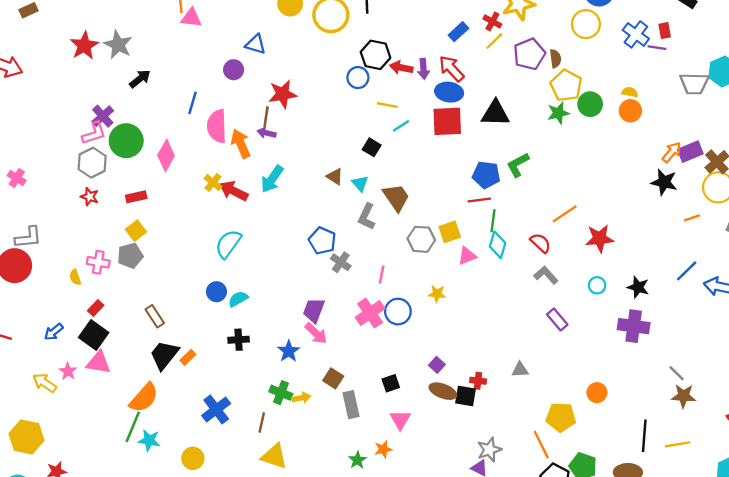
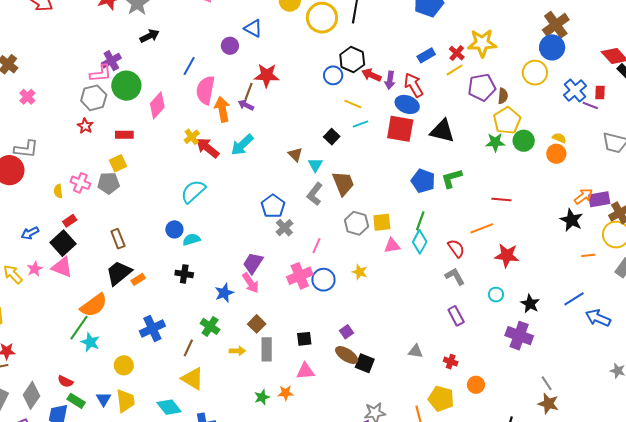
red line: (479, 200) -> (501, 199), moved
red cross: (478, 381) -> (451, 362), moved
yellow arrow: (301, 398) -> (237, 351), moved
pink triangle: (400, 420) -> (305, 371), turned 42

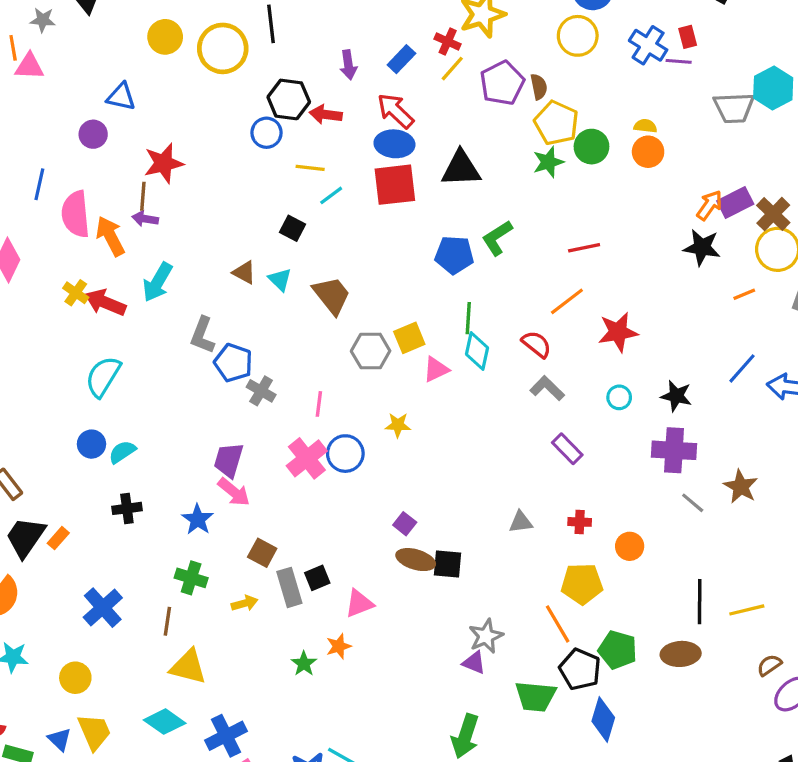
purple arrow: (390, 80) -> (348, 65), moved
gray L-shape: (315, 194) -> (202, 335), moved
black square: (304, 339) -> (317, 578), moved
gray line: (547, 383) -> (693, 503), moved
brown star: (548, 404) -> (741, 487), moved, turned 30

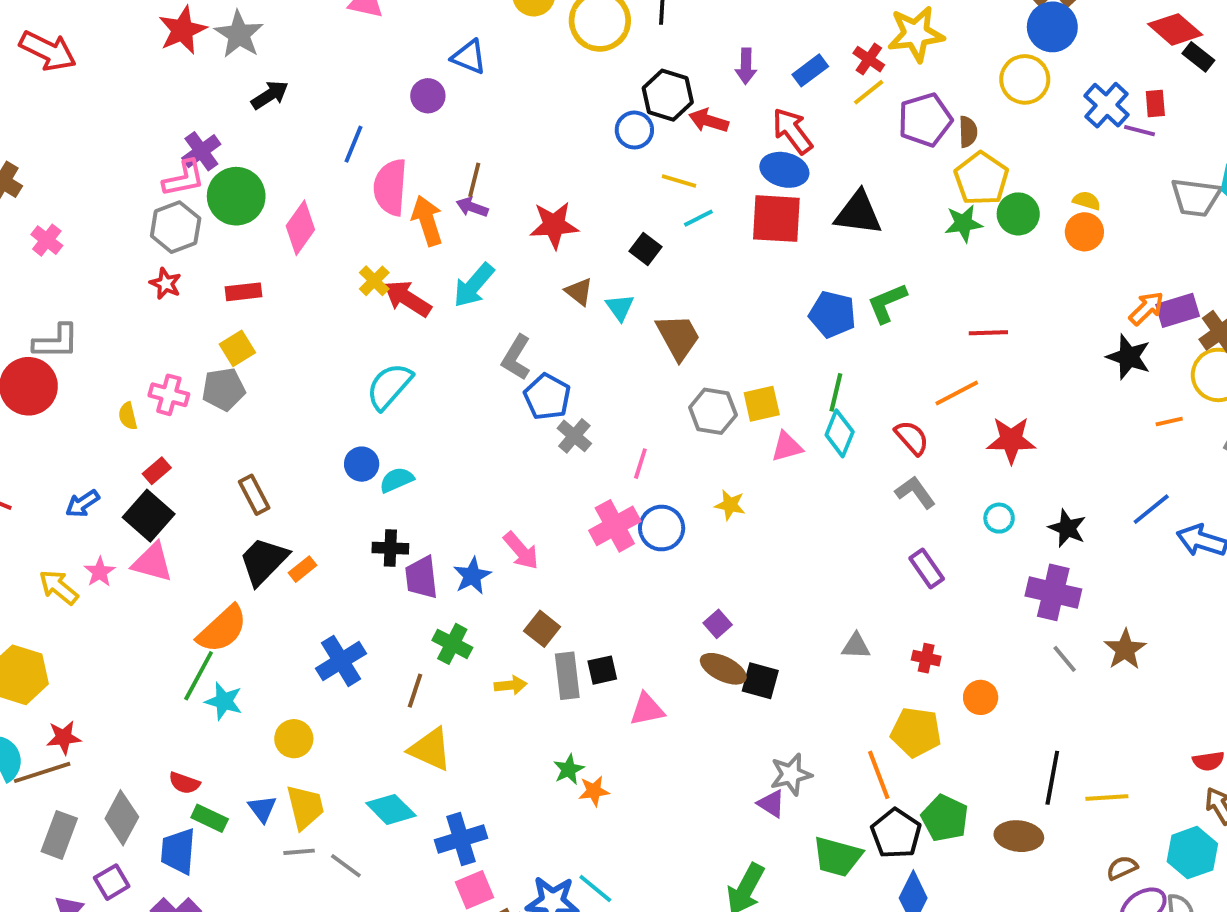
red star: (164, 163) -> (554, 225), moved
purple trapezoid: (229, 460) -> (421, 577), moved, turned -33
orange star: (339, 646) -> (594, 791), moved

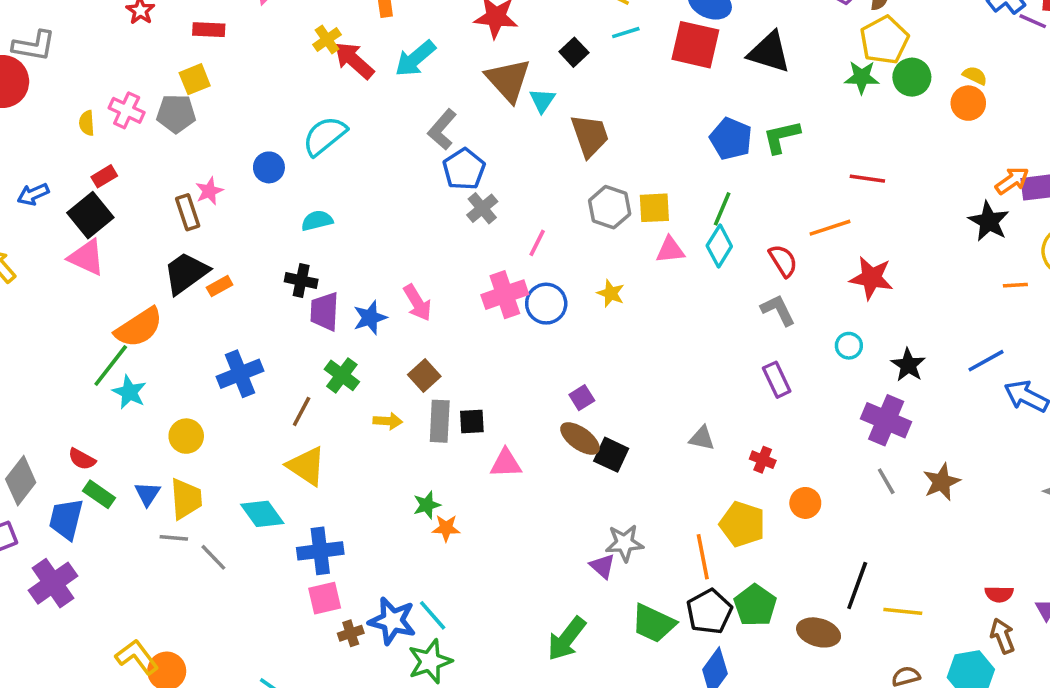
brown triangle: (579, 292) -> (508, 80), size x1.8
blue circle: (362, 464) -> (269, 167), moved
pink star: (100, 572) -> (209, 191), moved

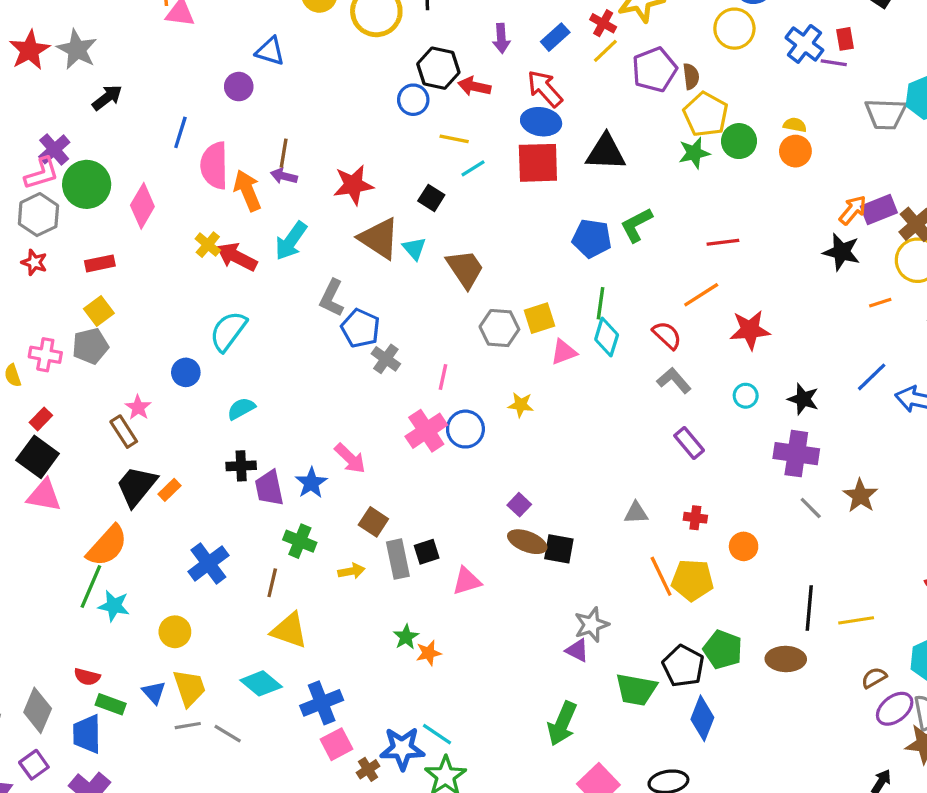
orange line: (703, 557) -> (661, 576), moved

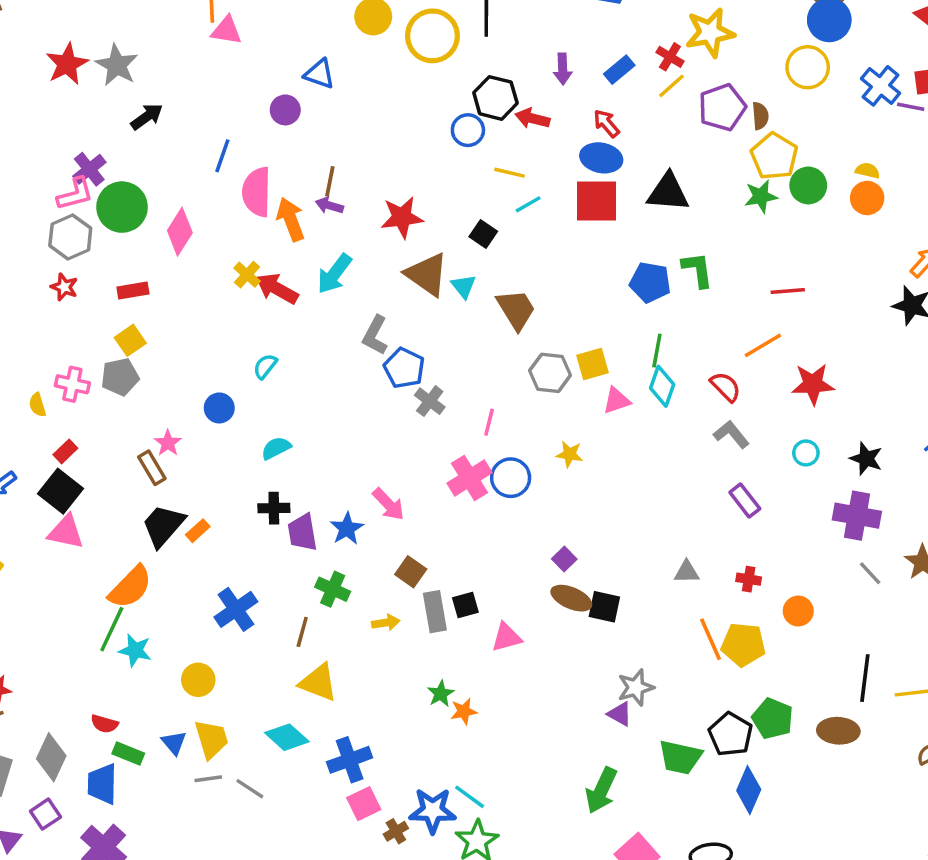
red arrow: (545, 89) -> (606, 123), size x0.7
green L-shape: (636, 225) -> (698, 270), turned 108
cyan semicircle: (228, 331) -> (265, 366), size x0.6

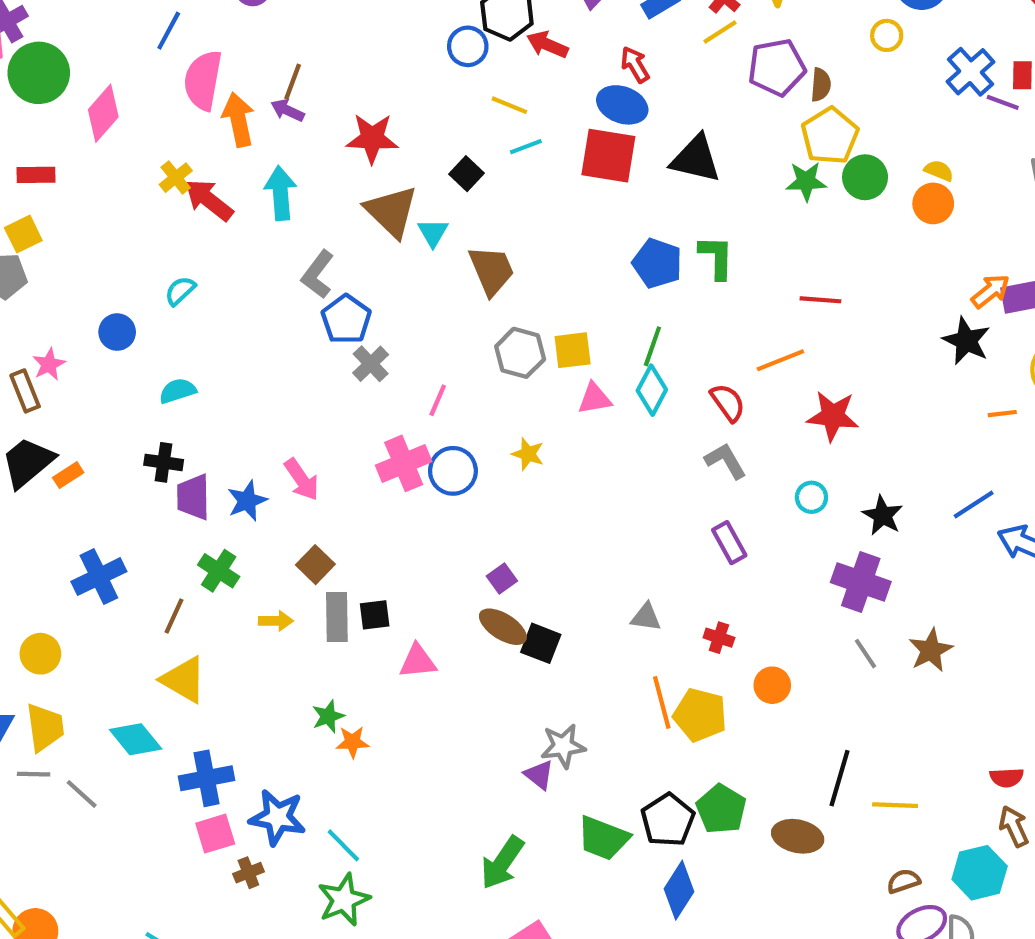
yellow circle: (808, 67) -> (887, 35), size x0.6
cyan arrow: (334, 274) -> (281, 193), turned 129
blue star: (433, 811) -> (277, 817), moved

